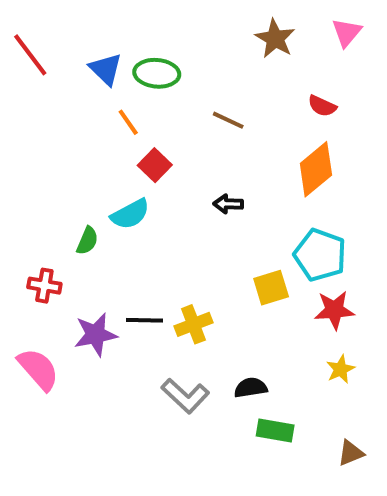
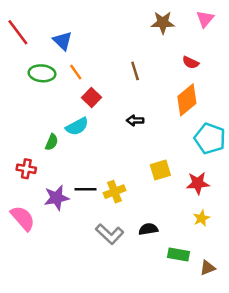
brown star: (275, 39) -> (163, 23), turned -30
green ellipse: (157, 73) -> (42, 73), moved
brown line: (228, 120) -> (135, 71), turned 48
cyan pentagon: (320, 255) -> (210, 139), moved
green rectangle: (275, 430) -> (179, 254), moved

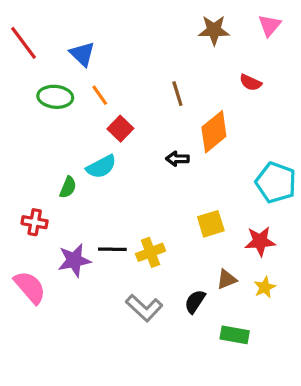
orange diamond: (187, 100) -> (214, 132), moved
black semicircle: (148, 229) -> (195, 302), turned -48
brown triangle: (207, 268) -> (227, 279), moved

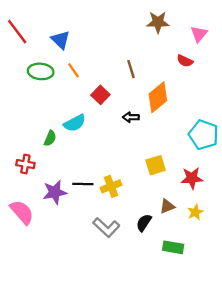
pink triangle: (270, 25) -> (199, 34), moved
red square: (120, 129) -> (100, 95), moved

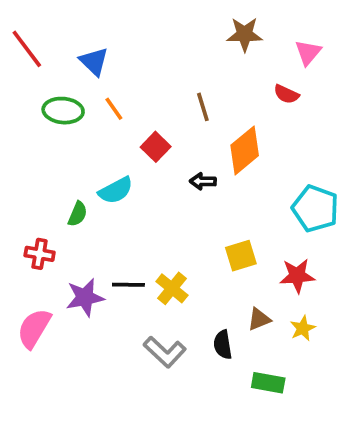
yellow cross: (111, 186) -> (172, 288), turned -30
pink semicircle: (22, 212) -> (34, 328), turned -108
black semicircle: (144, 223) -> (223, 345), turned -42

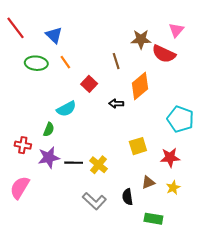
brown star: (245, 34) -> (141, 39), moved
red semicircle: (286, 94) -> (164, 54), size x1.6
green semicircle: (78, 214) -> (49, 130), moved
purple star: (85, 297) -> (49, 158), moved

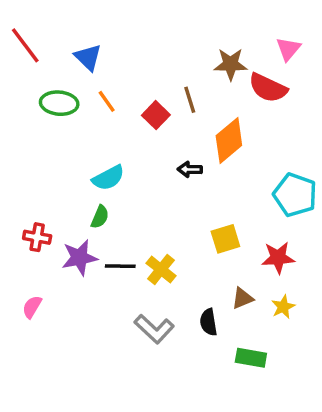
red square: (89, 84) -> (156, 115), moved
green semicircle: (49, 130) -> (100, 217), moved
pink semicircle: (20, 188) -> (32, 307), size x0.6

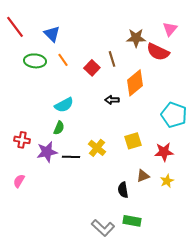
yellow cross: (161, 269) -> (97, 148), moved
gray L-shape: (154, 329) -> (103, 228), moved
green rectangle: (251, 358) -> (132, 221), moved

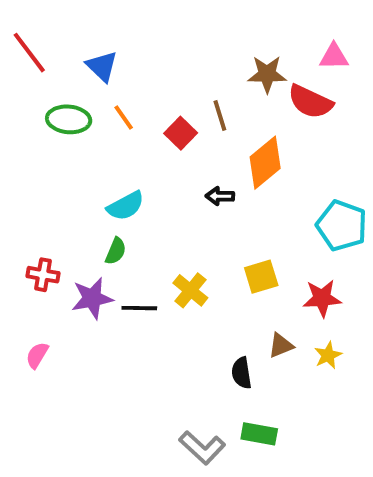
pink triangle: (170, 29) -> (334, 57), turned 49

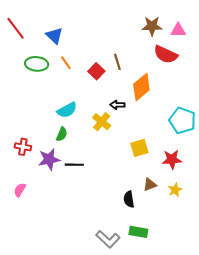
brown star: (267, 74) -> (152, 26), moved
yellow cross: (190, 290) -> (102, 122), moved

